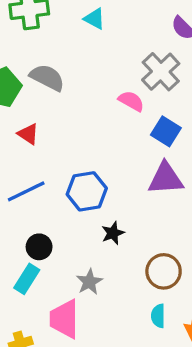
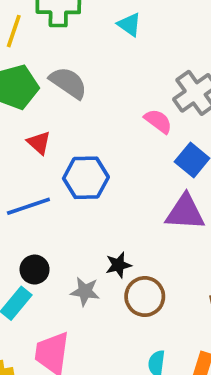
blue hexagon: (87, 191) -> (86, 178), moved
brown circle: (164, 271) -> (145, 297), moved
gray star: (89, 282) -> (85, 291), moved, turned 30

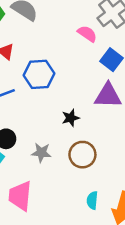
black star: (118, 265) -> (71, 118), moved

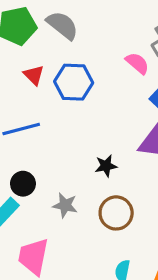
blue hexagon: (39, 74) -> (74, 82), moved

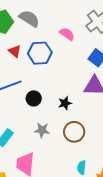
pink semicircle: (137, 63) -> (67, 34), moved
black circle: (23, 184) -> (34, 98), moved

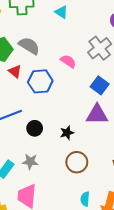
red triangle: (15, 51) -> (15, 71), moved
gray star: (42, 130) -> (30, 162), moved

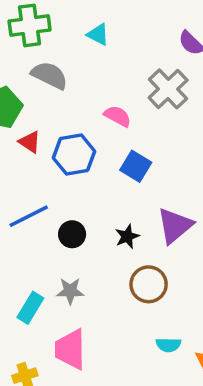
gray semicircle: (29, 46) -> (50, 75), moved
blue square: (100, 85) -> (136, 166), moved
purple triangle: (97, 115) -> (175, 226), moved, turned -35
cyan semicircle: (85, 199) -> (168, 345), turned -88

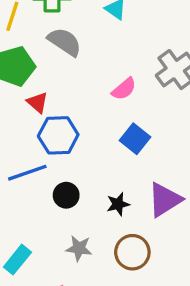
pink semicircle: (118, 116) -> (124, 89), turned 104
blue hexagon: (74, 155) -> (58, 135), moved
gray star: (70, 291) -> (79, 248), moved

